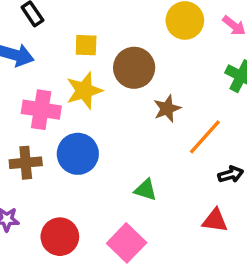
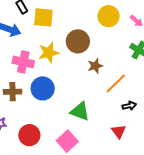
yellow square: (86, 45) -> (43, 17), moved, size x1.5
green triangle: (146, 190) -> (80, 111), size x1.5
red triangle: (215, 220) -> (119, 131), turned 42

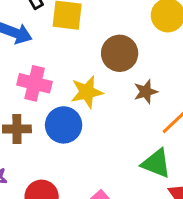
yellow star: (49, 53) -> (87, 92), moved
green triangle: (80, 111) -> (156, 163), moved

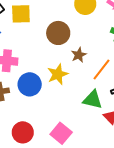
yellow star: (87, 92) -> (58, 74), moved

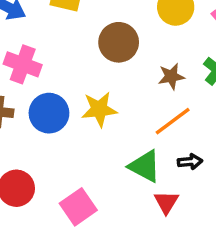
brown star: (79, 55) -> (171, 76), moved

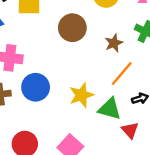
yellow star: (99, 109) -> (81, 95), moved

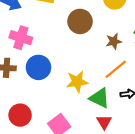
red triangle: (130, 130) -> (104, 122), moved

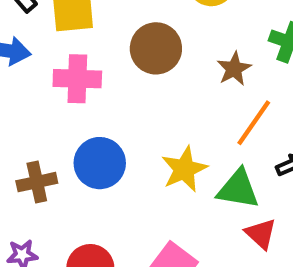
pink cross: (21, 38) -> (77, 79), moved

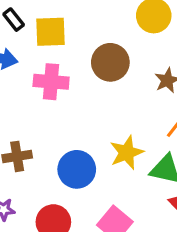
blue circle: (100, 163) -> (77, 169), moved

